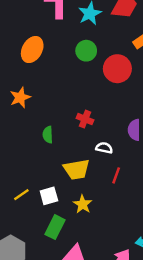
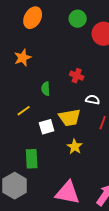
yellow line: (21, 195) -> (24, 111), moved
white square: (49, 196) -> (47, 127), moved
green rectangle: (55, 227) -> (32, 159), moved, turned -30

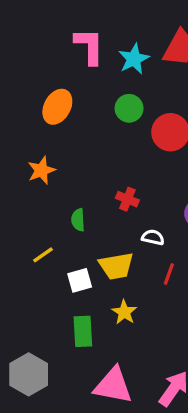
green rectangle: (32, 159) -> (83, 331), moved

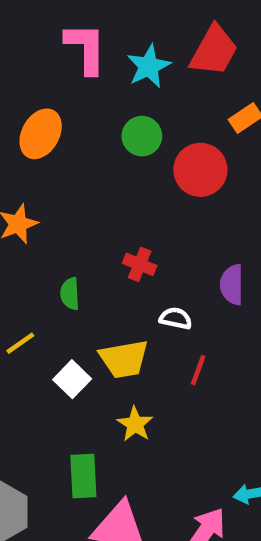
white square: (80, 280) -> (72, 379), turned -30
green rectangle: (83, 331) -> (83, 476), moved

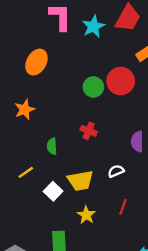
green circle: (142, 136) -> (93, 87), moved
white semicircle: (176, 318) -> (116, 171), moved, turned -35
red line: (198, 370) -> (123, 207), moved

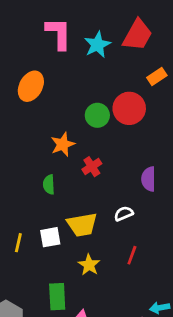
orange star: (25, 109) -> (63, 144), moved
red cross: (89, 131) -> (92, 167), turned 35
yellow line: (26, 172) -> (18, 243), moved, turned -42
white square: (53, 191) -> (50, 237), turned 36

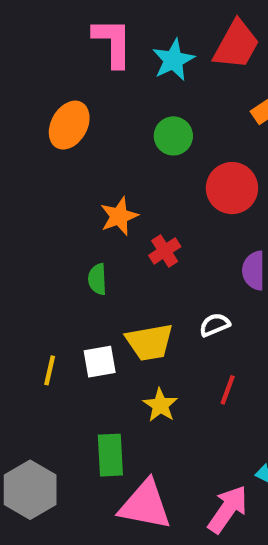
red circle: (129, 108) -> (232, 188), moved
green circle: (97, 115) -> (173, 136), moved

